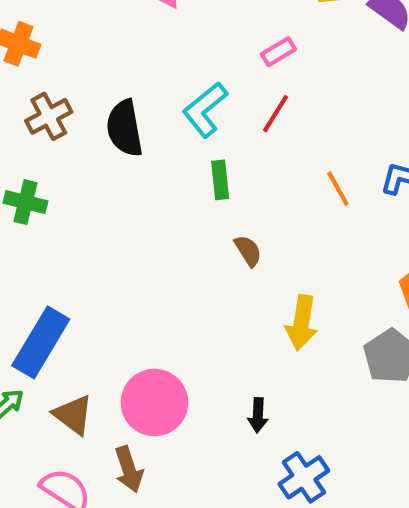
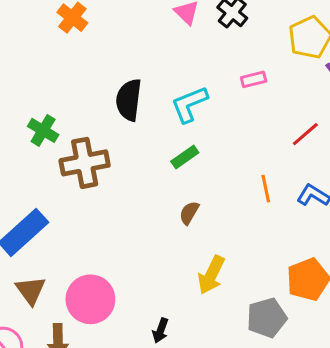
red line: (276, 114) -> (305, 134), moved
brown cross: (49, 116) -> (85, 163), moved, size x1.4
green rectangle: (220, 180) -> (185, 157), turned 44
brown semicircle: (248, 251) -> (189, 213), turned -135

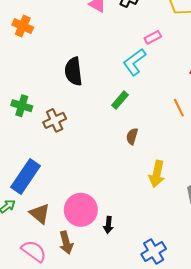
cyan L-shape: (189, 104) -> (134, 62), moved
brown cross: (85, 163) -> (55, 120), size x0.7
black arrow: (160, 331) -> (108, 225), moved

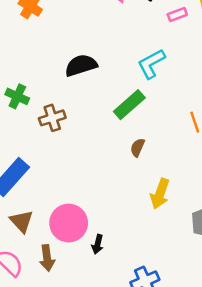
pink rectangle: (153, 37) -> (177, 15), moved
black semicircle: (74, 71) -> (81, 65), turned 72
green rectangle: (120, 100) -> (129, 105), size x1.5

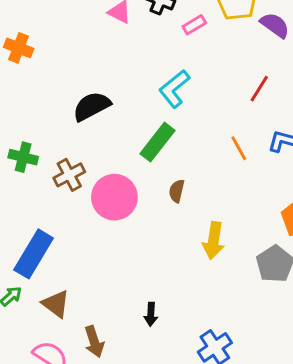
pink circle: (69, 223) -> (114, 197), moved

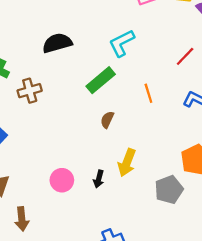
orange line: (239, 148) -> (148, 93), moved
pink circle: (114, 197) -> (62, 180), moved, size x0.7
black arrow: (151, 314) -> (99, 179), moved

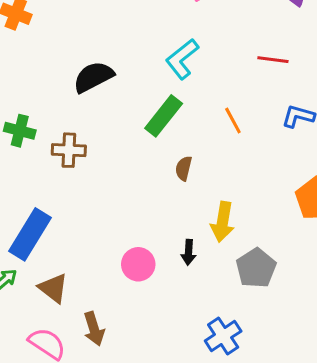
red line: (185, 56) -> (273, 60), turned 65
brown cross: (30, 91) -> (69, 150), turned 30
gray pentagon: (169, 190) -> (256, 268), moved

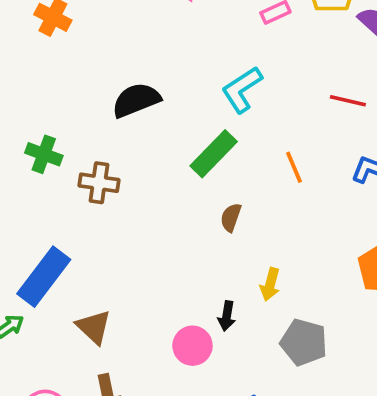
yellow arrow: (223, 222) -> (270, 284), size x0.7
pink circle: (138, 264) -> (192, 346), moved
gray pentagon: (256, 268) -> (304, 342), turned -30
brown triangle: (53, 288) -> (94, 327), moved

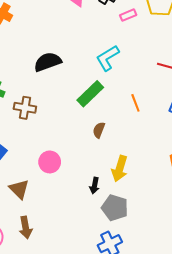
yellow arrow: (270, 284) -> (120, 169), size x1.4
gray pentagon: (304, 342) -> (115, 208), moved
pink circle: (192, 346) -> (50, 162), moved

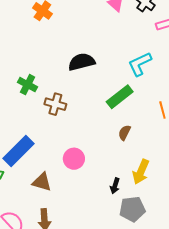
brown triangle: (19, 189) -> (42, 182), turned -35
gray pentagon: (115, 208) -> (132, 209), turned -30

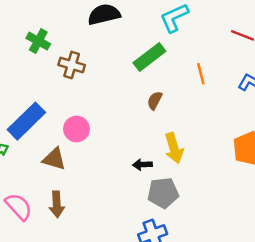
pink circle: (74, 159) -> (76, 129), moved
yellow arrow: (141, 172) -> (174, 148), turned -40
black arrow: (115, 186) -> (142, 165), turned 70

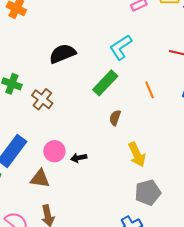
brown cross: (72, 65) -> (42, 99), turned 30
black arrow: (142, 165) -> (79, 158), moved
gray pentagon: (163, 193) -> (148, 192), moved

